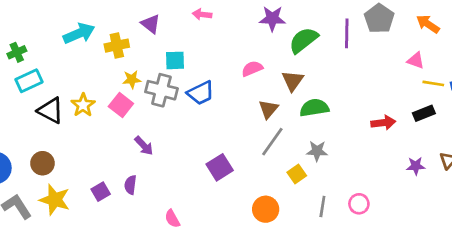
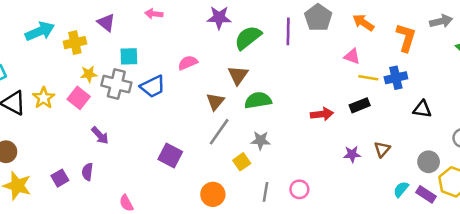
pink semicircle: (252, 69) -> (188, 63), moved
purple square: (220, 167) -> (170, 155), turned -30

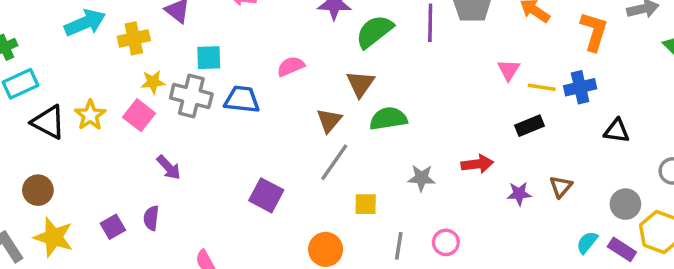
pink triangle: (352, 56) -> (509, 70), moved, turned 42
blue trapezoid: (153, 87) -> (242, 99), turned -148
red arrow: (322, 114) -> (477, 164), moved
gray star: (261, 140) -> (421, 178), moved
yellow square: (242, 162) -> (366, 204), turned 36

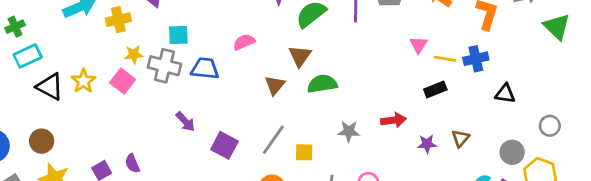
gray line: (334, 162) -> (273, 140), moved
purple arrow: (169, 167) -> (185, 122), moved
purple semicircle: (151, 218) -> (132, 163), turned -30

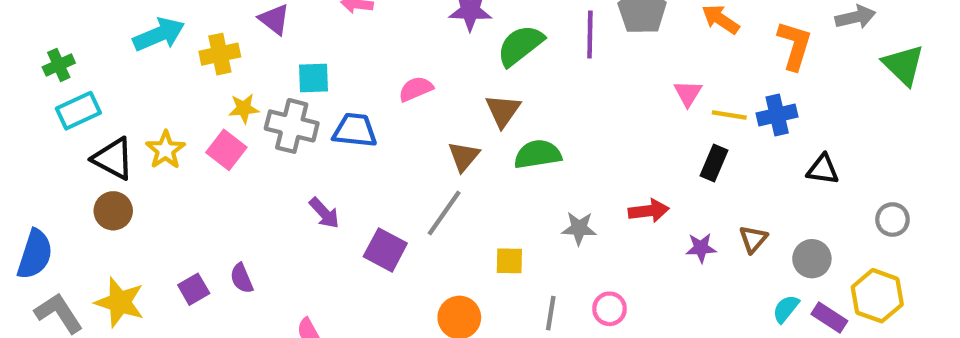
black rectangle: (435, 89) -> (714, 163), turned -45
gray line: (273, 140) -> (444, 213), moved
brown circle: (42, 141) -> (113, 211), moved
gray circle: (512, 152) -> (812, 259), moved

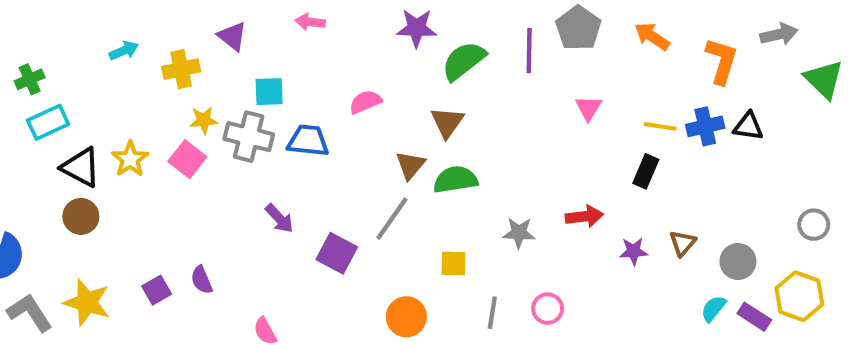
cyan arrow: (159, 34) -> (124, 51), size x0.6
pink triangle: (688, 93) -> (589, 108), moved
green semicircle: (538, 154) -> (455, 180), moved
black triangle: (823, 169) -> (748, 126), moved

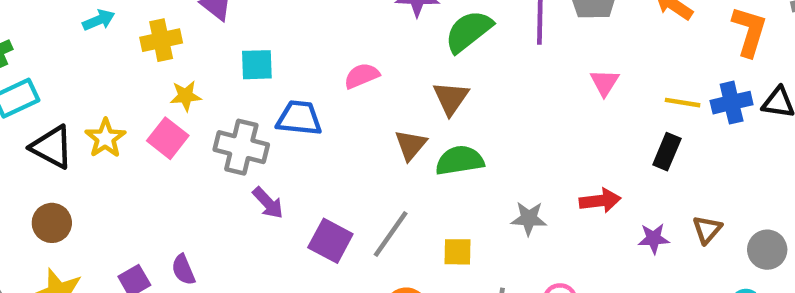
gray cross: (249, 137) -> (241, 147), moved
brown circle: (81, 216) -> (52, 223), moved
gray line: (392, 218) -> (391, 234), moved

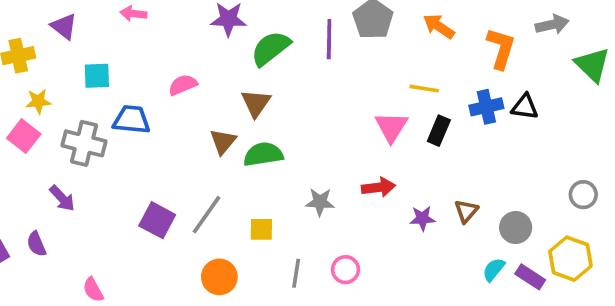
pink triangle: (605, 82) -> (391, 127), moved, size x1.4
yellow line: (683, 103) -> (424, 89), moved
black rectangle: (667, 152) -> (439, 131), moved
purple arrow: (268, 203) -> (62, 198), moved

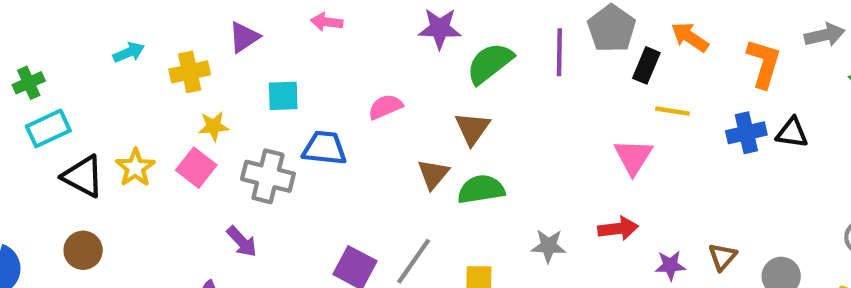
purple triangle: (64, 26) -> (244, 37), turned 48
black rectangle: (439, 131) -> (646, 65), moved

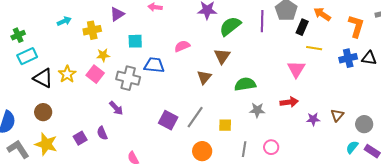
green semicircle: (481, 189) -> (245, 84), moved

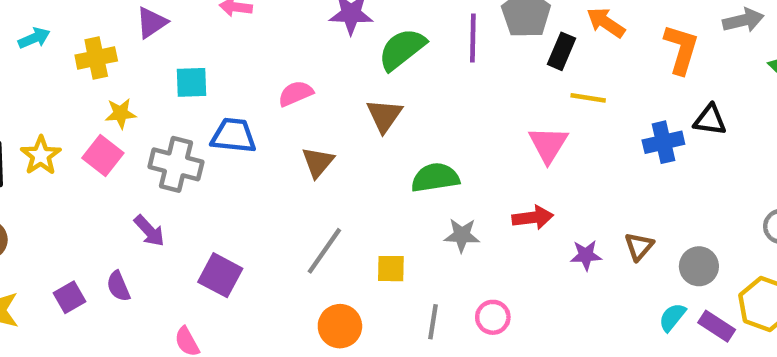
blue cross: (348, 58) -> (663, 142), moved
brown triangle: (204, 77) -> (318, 162), moved
purple square: (168, 120) -> (220, 275), moved

